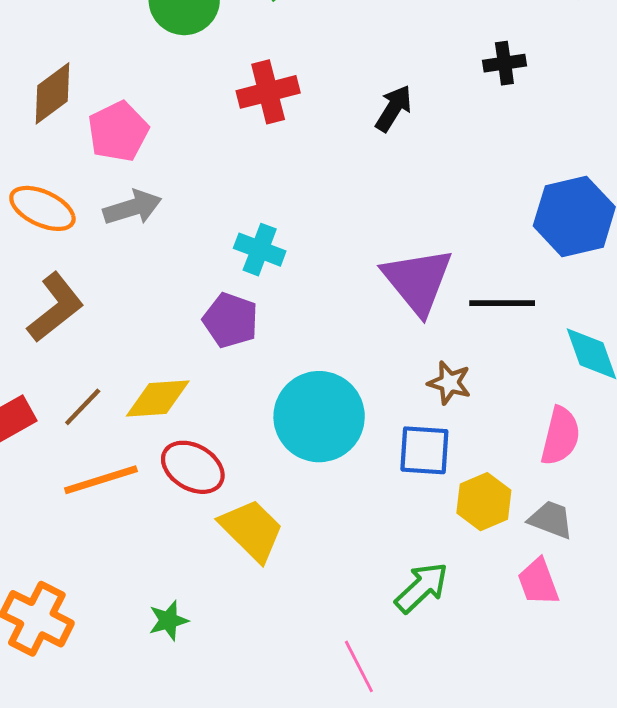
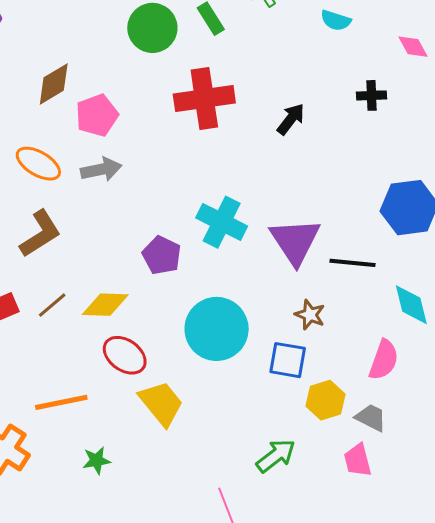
red cross: (268, 92) -> (204, 98), size x1.4
cyan cross: (260, 250) -> (222, 222), moved, size x1.4
orange line: (101, 480) -> (61, 402), moved

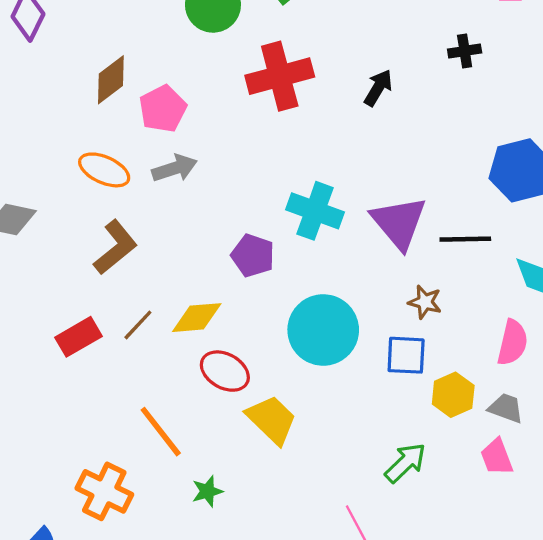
orange line: (61, 402) -> (161, 432), turned 70

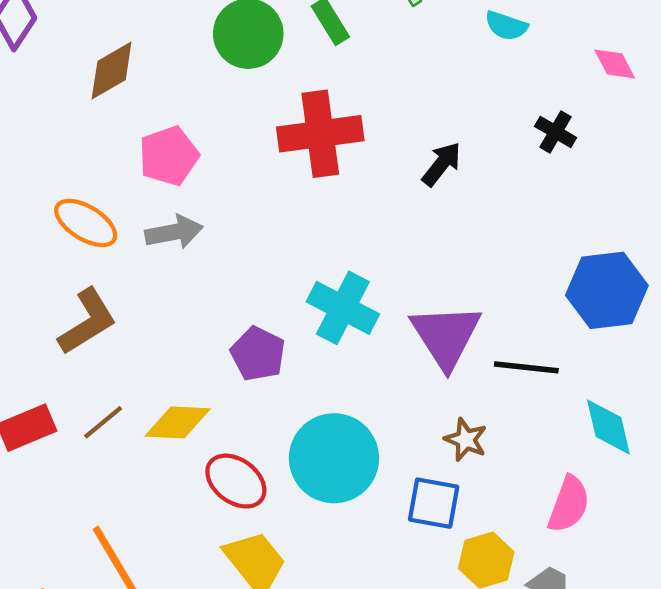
black cross: (465, 51) -> (556, 132), turned 32
brown diamond: (111, 80) -> (112, 70), moved
red ellipse: (225, 371) -> (236, 481), moved

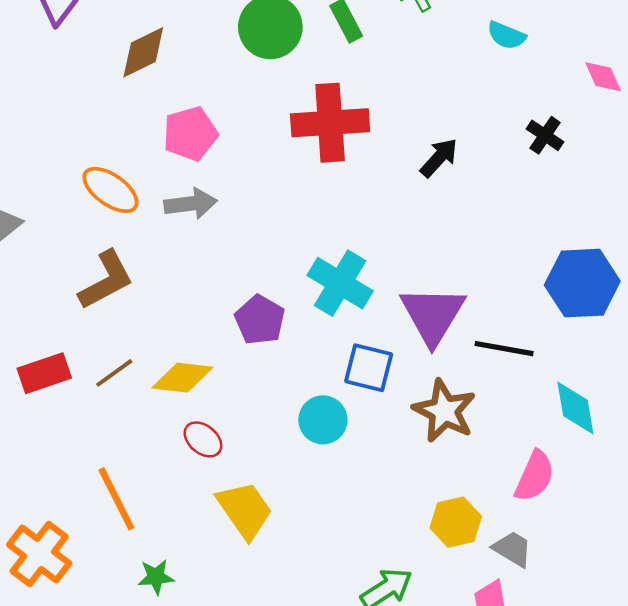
brown star: (466, 440) -> (444, 411), size x1.6
cyan circle: (334, 458) -> (323, 420), size x0.6
red ellipse: (236, 481) -> (203, 439), moved, size x0.7
blue square: (434, 503) -> (369, 368), moved

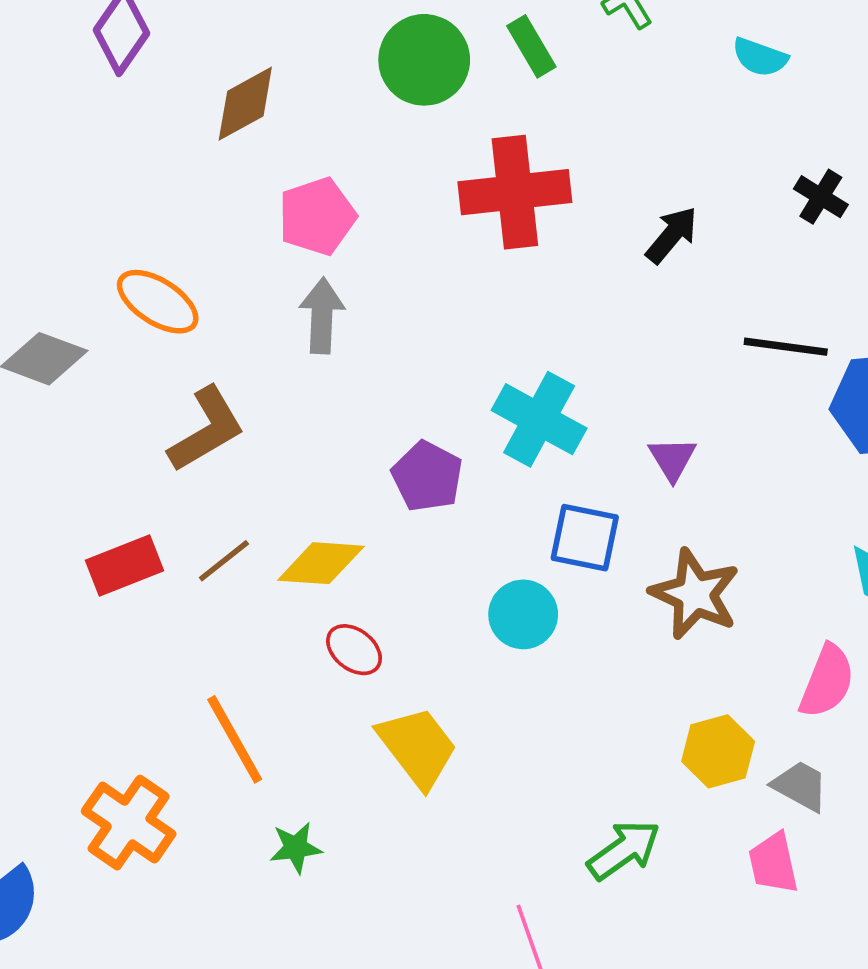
orange ellipse: (110, 190) -> (158, 302), moved
gray arrow: (191, 204) -> (322, 316), turned -78
purple triangle: (433, 315) -> (672, 459), size x0.5
black line: (504, 349) -> (786, 347), moved

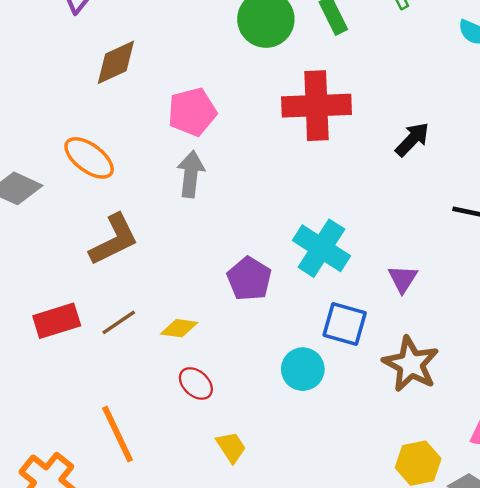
brown diamond: (245, 104) -> (116, 62), moved
yellow diamond: (321, 563) -> (179, 328), size x0.7
yellow trapezoid: (418, 747) -> (231, 447), size x0.6

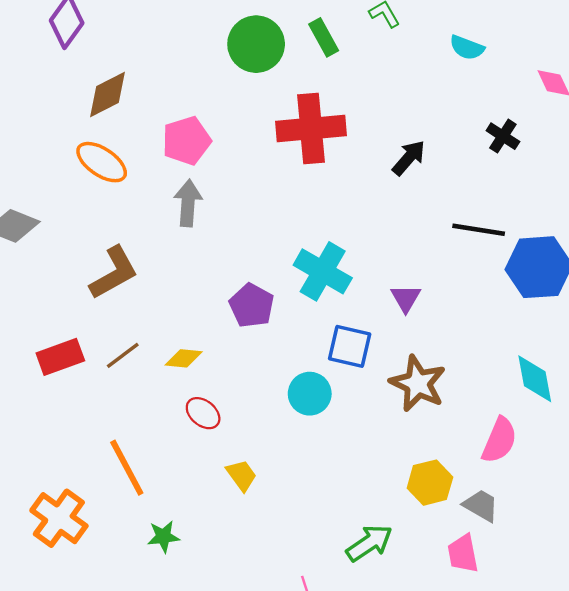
orange ellipse: (89, 158) -> (102, 162), moved

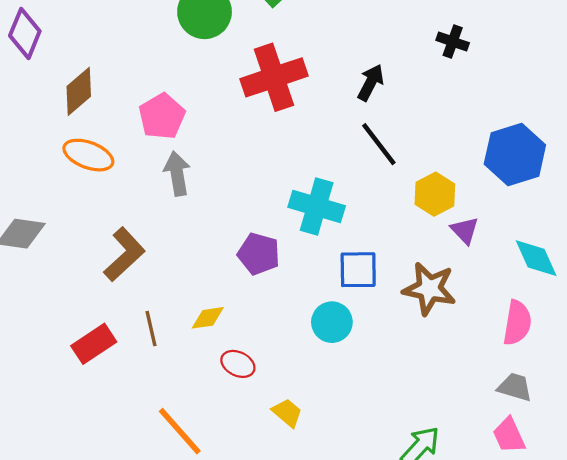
black line: (479, 230) -> (379, 144), moved, turned 57
purple triangle: (406, 298) -> (465, 230), moved
brown line: (123, 355) -> (151, 329), turned -52
yellow hexagon: (430, 483) -> (435, 194), moved

